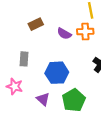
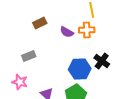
gray rectangle: (24, 59) -> (29, 56), turned 64
blue hexagon: (57, 73) -> (80, 69), moved

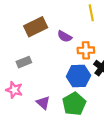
brown rectangle: (40, 23) -> (36, 27), size x1.5
orange cross: (87, 30) -> (86, 50), moved

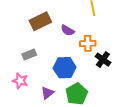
blue hexagon: (78, 76) -> (65, 68), moved
purple triangle: (43, 103) -> (47, 93), turned 40

